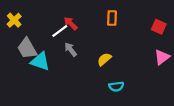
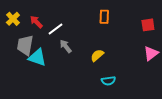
red arrow: (71, 23) -> (36, 22), moved
red square: (159, 27) -> (148, 25), turned -32
gray trapezoid: (27, 48) -> (25, 45), turned 40

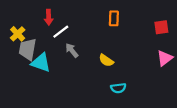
yellow cross: (13, 19) -> (18, 34), moved
red arrow: (36, 22) -> (49, 17), moved, turned -136
yellow semicircle: (97, 55) -> (106, 60), turned -104

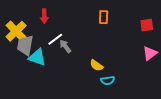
white line: (61, 32) -> (55, 39), moved
yellow cross: (18, 34) -> (16, 31), size x1.5
yellow semicircle: (106, 60) -> (97, 65), moved

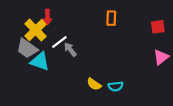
yellow cross: (16, 31) -> (36, 30), moved
gray trapezoid: (25, 45) -> (27, 48), turned -65
yellow semicircle: (97, 65) -> (94, 84), moved

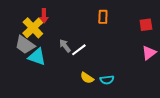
white line: (59, 42) -> (79, 50), moved

